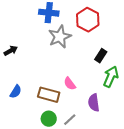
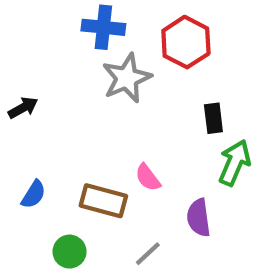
black rectangle: (101, 56) -> (213, 118), turned -40
green circle: (49, 119) -> (70, 252), moved

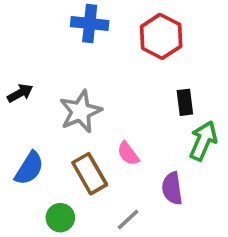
gray star: (127, 78) -> (80, 111), moved
blue semicircle: (34, 194) -> (29, 168), size x1.4
brown rectangle: (103, 201) -> (90, 174), turned 45

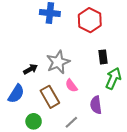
black arrow: (20, 93) -> (30, 69), moved
gray star: (80, 111) -> (58, 62), moved

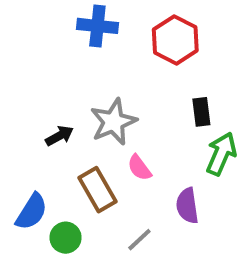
blue semicircle: (16, 94) -> (32, 212), moved

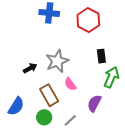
purple semicircle: (187, 206) -> (94, 103), turned 36
green circle: (66, 238) -> (44, 117), moved

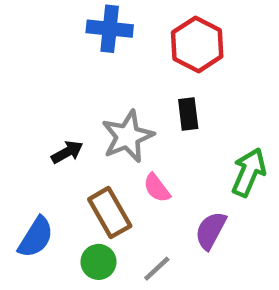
black rectangle: (101, 56) -> (188, 114), moved

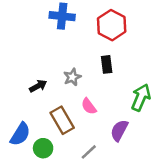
gray star: (128, 136) -> (72, 77), size x0.6
green circle: (98, 262) -> (43, 148), moved

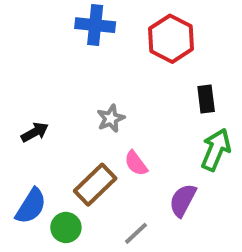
black rectangle: (107, 64) -> (206, 99), moved
black arrow: (38, 86) -> (35, 132), moved
brown rectangle: (62, 120) -> (95, 185), turned 76

